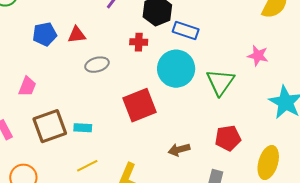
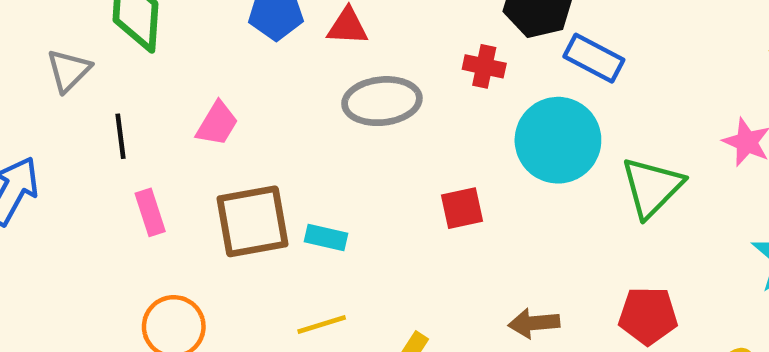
gray ellipse: (97, 65) -> (382, 101), size x1.4
red square: (140, 105) -> (462, 208), size x0.6

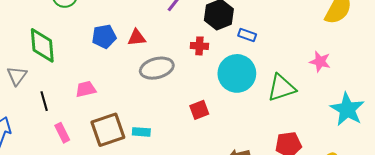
blue rectangle: (594, 58) -> (247, 35), size x0.7
pink trapezoid: (217, 124) -> (86, 89), turned -125
green triangle: (652, 187) -> (281, 88), turned 36

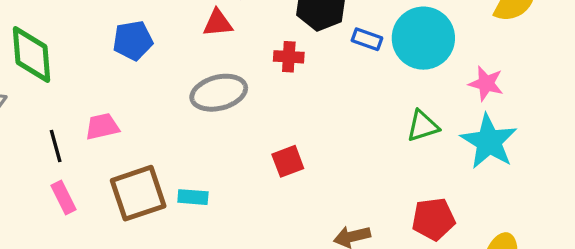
red triangle: (137, 38) -> (218, 23), moved
cyan circle: (237, 73) -> (423, 38), moved
green triangle: (281, 88) -> (423, 126), size x0.7
black line: (44, 101) -> (56, 146), moved
cyan star: (347, 109) -> (489, 142), moved

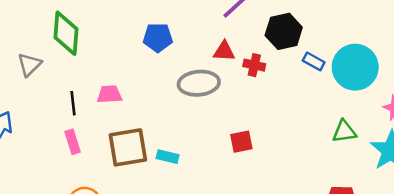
red triangle: (218, 23) -> (224, 51), moved
blue pentagon: (133, 40) -> (158, 38), moved

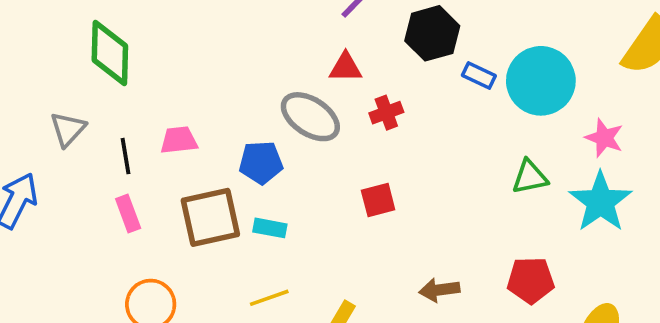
blue pentagon: (158, 38) -> (261, 163), moved
gray triangle: (29, 65) -> (68, 129), moved
red cross: (254, 65) -> (386, 113), moved, turned -30
gray ellipse: (199, 83) -> (310, 117), turned 42

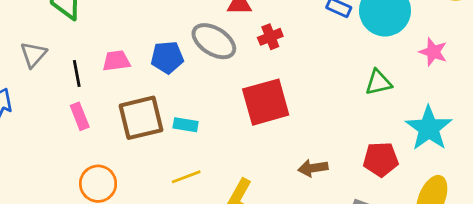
blue pentagon: (261, 163) -> (167, 57), moved
red square: (378, 200) -> (266, 102), size x1.8
cyan star: (600, 202) -> (429, 128), moved

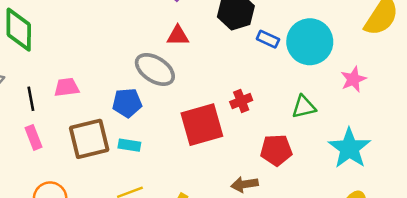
red cross: (270, 37) -> (241, 101), moved
pink star: (433, 52) -> (353, 79), turned 30
blue pentagon: (167, 57) -> (127, 103), moved
red pentagon: (381, 159) -> (276, 150), moved

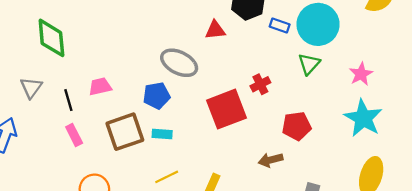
red triangle: (178, 36) -> (215, 30), moved
pink star: (353, 79) -> (361, 74), moved
green triangle: (304, 107) -> (309, 64), moved, turned -30

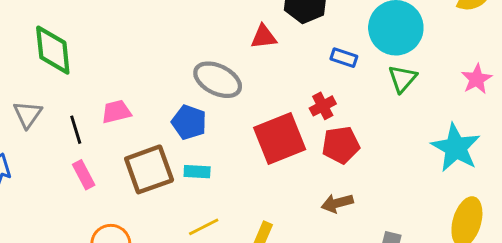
blue rectangle: (280, 26) -> (344, 58), moved
green triangle: (309, 64) -> (402, 79), moved
pink star: (361, 74) -> (477, 79), moved
blue pentagon: (157, 96) -> (189, 122), turned 30
red pentagon: (297, 126) -> (341, 145), moved

